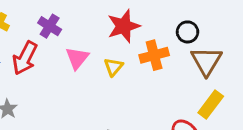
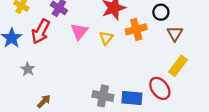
brown triangle: (206, 61) -> (175, 34), size x0.7

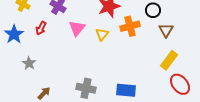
red arrow: (41, 32) -> (41, 28), size x0.6
red ellipse: (160, 88) -> (180, 84), moved
gray cross: (103, 96) -> (86, 88), moved

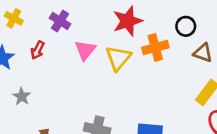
brown triangle: (166, 30) -> (203, 53), turned -42
yellow triangle: (102, 34) -> (118, 58), size x1.5

